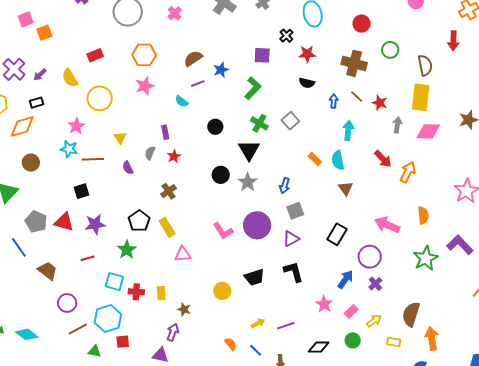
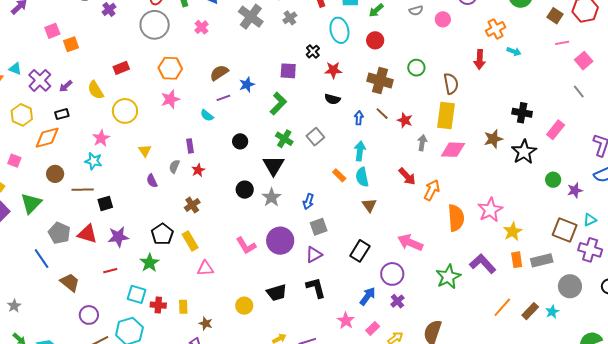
red circle: (362, 24) -> (375, 40), moved
cyan arrow: (348, 130) -> (360, 151), moved
brown line: (93, 159) -> (83, 190), moved
orange semicircle: (423, 215) -> (456, 218), moved, size x1.5

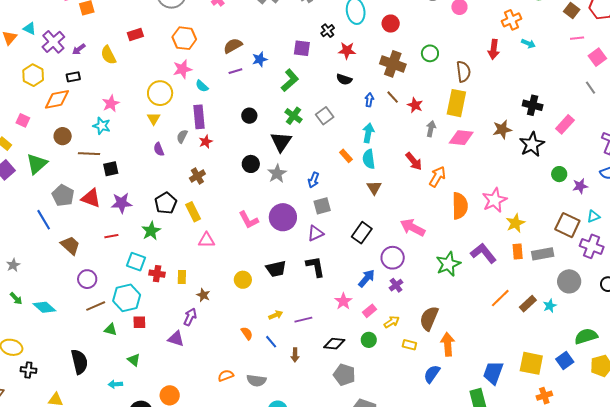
yellow circle: (125, 111) -> (160, 93), moved
cyan semicircle: (207, 115) -> (202, 86), moved
purple rectangle: (190, 146) -> (199, 117), size x1.6

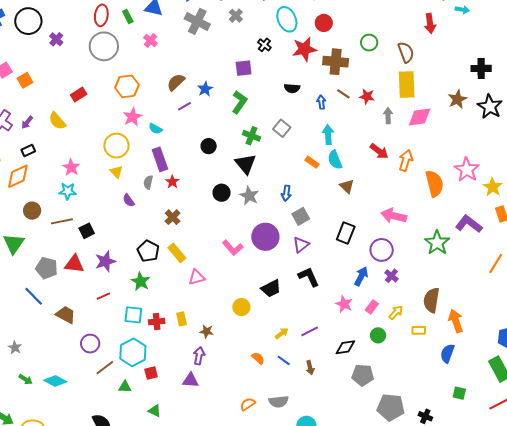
red star: (347, 51) -> (304, 49), moved, size x1.4

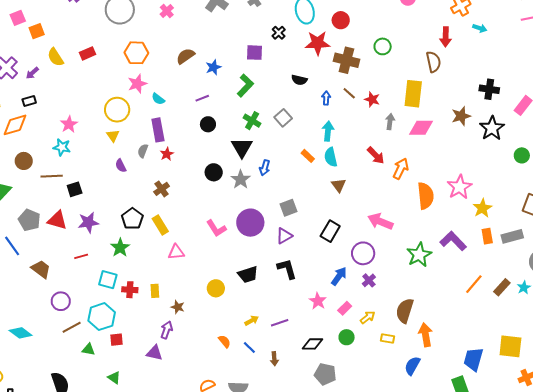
brown semicircle: (406, 52) -> (433, 62), moved
purple line: (184, 106) -> (202, 98), moved
yellow semicircle: (57, 121) -> (55, 57), moved
blue arrow: (286, 193) -> (265, 168), moved

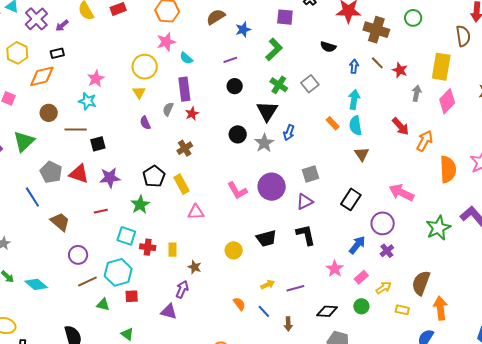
pink diamond: (421, 128) -> (447, 101), turned -50

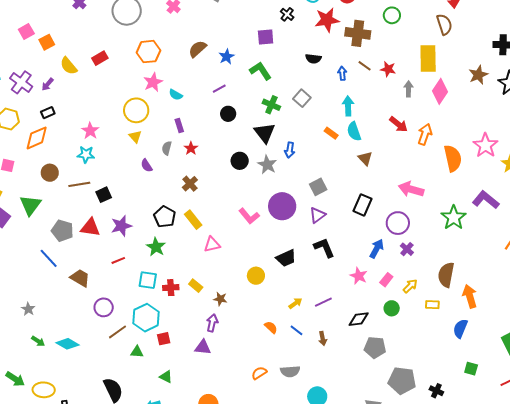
green L-shape: (274, 49) -> (260, 71), turned -70
purple rectangle: (184, 89) -> (179, 126), size x0.6
yellow rectangle: (173, 250) -> (196, 286), turned -40

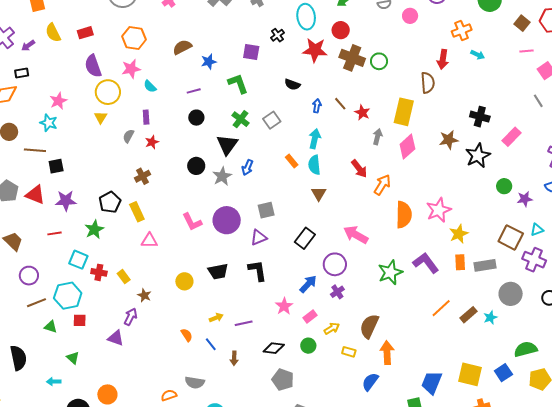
brown cross: (358, 33) -> (352, 58), moved
purple semicircle: (147, 166) -> (93, 66), moved, size x1.6
orange semicircle: (259, 373) -> (169, 395), moved

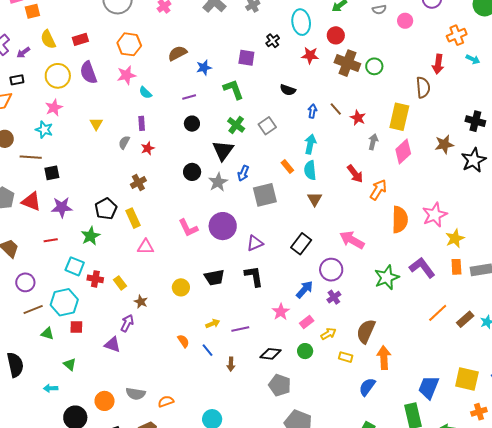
red star: (315, 50) -> (310, 55), size x0.7
yellow circle: (108, 92) -> (58, 76), moved
gray square: (266, 210) -> (265, 195), moved, size x1.4
gray semicircle: (195, 382) -> (136, 394), moved

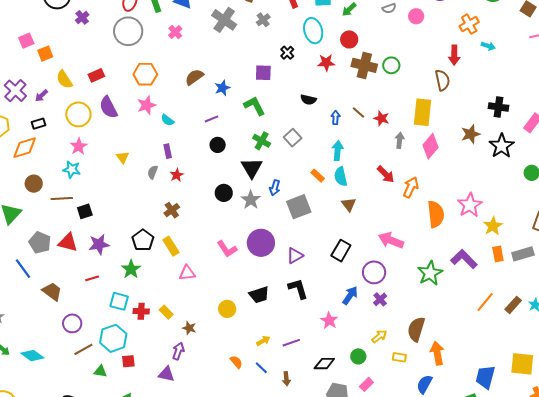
pink rectangle: (307, 322) -> (366, 384), moved

